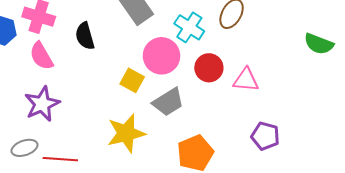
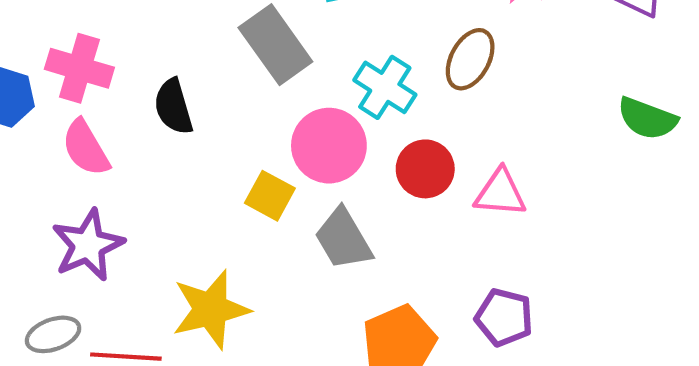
gray trapezoid: (168, 102) -> (343, 239), turned 92
yellow star: (126, 133) -> (211, 309), moved
purple pentagon: (265, 136) -> (504, 317), moved

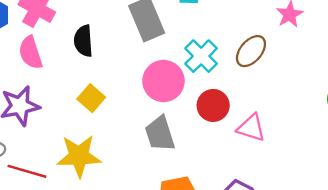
yellow square: (270, 196) -> (91, 98), moved

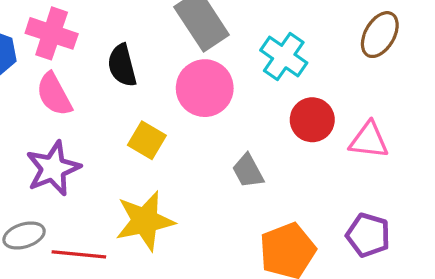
brown ellipse: (251, 51) -> (380, 35), moved
pink circle: (163, 81) -> (205, 88), moved
gray trapezoid: (160, 134) -> (248, 171), size x0.7

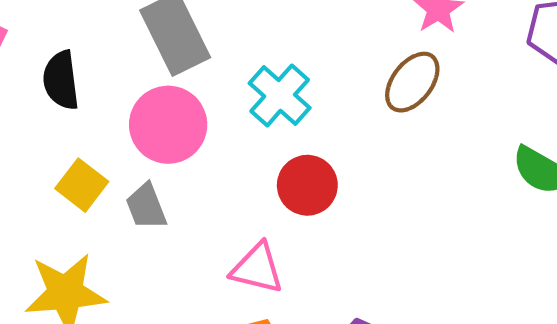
pink triangle: (369, 140) -> (257, 268), moved
gray trapezoid: (248, 171) -> (146, 206), moved

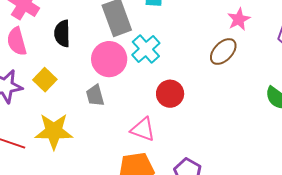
cyan cross: (280, 95) -> (146, 49), moved
yellow square: (82, 185) -> (45, 80), moved

